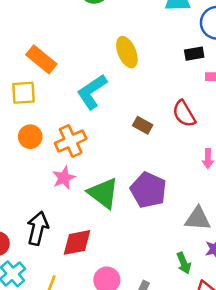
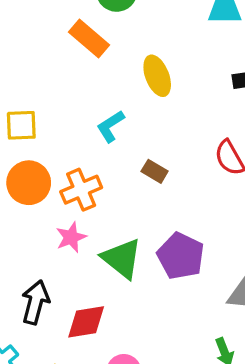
orange rectangle: (41, 59) -> (89, 38), moved
cyan L-shape: (92, 92) -> (110, 126), size x0.7
brown rectangle: (143, 125) -> (155, 171), moved
orange circle: (30, 137) -> (29, 183), size x1.4

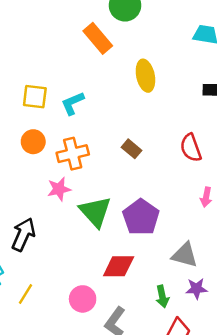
cyan L-shape: (110, 126) -> (73, 103), moved
orange circle: (29, 183) -> (33, 142), size x0.7
red diamond: (86, 322) -> (119, 266), moved

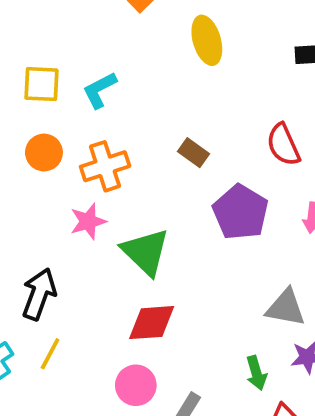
purple pentagon: (141, 217) -> (240, 212), moved
red diamond: (119, 266) -> (152, 323), moved
yellow line: (26, 294) -> (50, 354), moved

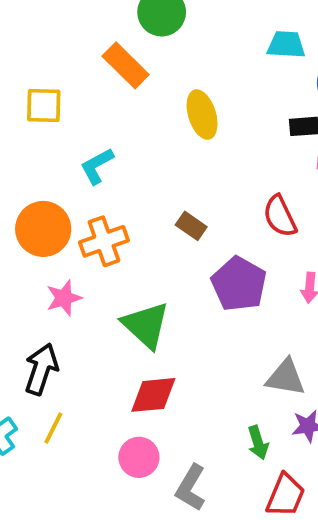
yellow square: (41, 84) -> (44, 106), moved
orange circle: (44, 153) -> (43, 229), size x1.5
pink star: (88, 221) -> (64, 298), moved

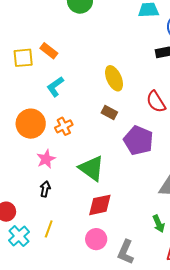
orange rectangle: (126, 65) -> (49, 51), moved, size x0.7
yellow ellipse: (202, 115) -> (114, 78), moved
orange cross: (104, 241) -> (64, 126), size x0.7
black arrow: (41, 369) -> (45, 189), moved, size x0.6

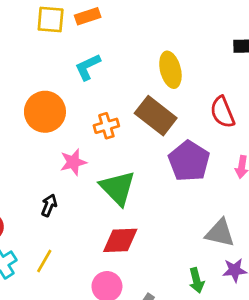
orange rectangle: (49, 51) -> (88, 16), turned -66
brown rectangle: (109, 113) -> (156, 116), size x1.8
orange cross: (64, 126) -> (106, 126), moved
pink star: (46, 159) -> (73, 162), moved

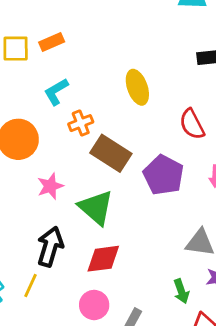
brown rectangle: (156, 116) -> (111, 153), moved
orange cross: (106, 126) -> (81, 123), moved
black arrow: (49, 205) -> (50, 247), moved, size x1.8

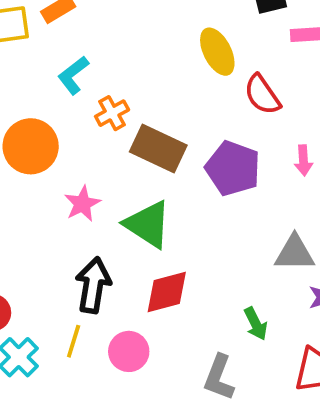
yellow ellipse: (137, 87) -> (217, 52), moved
green arrow: (181, 291) -> (256, 324), moved
pink circle: (94, 305) -> (129, 351), moved

